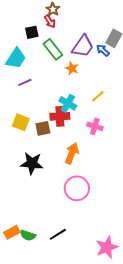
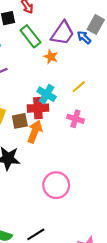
orange arrow: (72, 153) -> (35, 132), moved

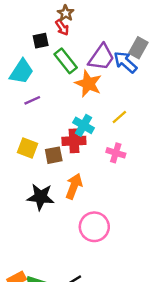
blue arrow: (84, 37) -> (125, 62), size x1.5
orange star: (51, 57) -> (88, 84), size x1.6
orange arrow: (35, 132) -> (74, 186), moved

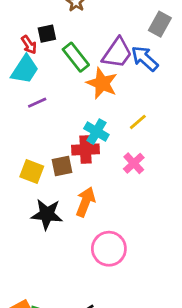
red arrow: (62, 27) -> (29, 45), moved
gray rectangle: (138, 48) -> (160, 24), moved
yellow square: (27, 148) -> (32, 172), moved
pink cross: (116, 153) -> (134, 163), turned 30

